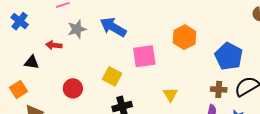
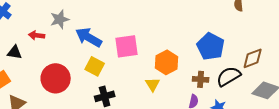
blue arrow: (113, 27) -> (89, 37), moved
orange hexagon: (184, 37) -> (167, 62), moved
red circle: (73, 88) -> (56, 78), size x1.5

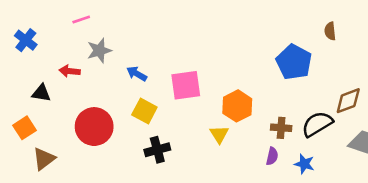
blue arrow: (89, 37) -> (137, 74), size x0.6
blue pentagon: (211, 46) -> (294, 62), moved

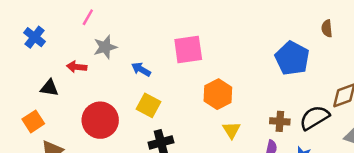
pink line: (81, 20) -> (88, 17), turned -42
pink square: (186, 85) -> (188, 50), moved
orange hexagon: (237, 106) -> (218, 94), moved
yellow triangle: (219, 134) -> (232, 130), moved

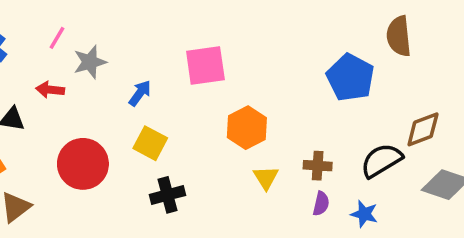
pink line: (88, 17) -> (57, 38), moved
brown semicircle: (327, 28) -> (399, 36), size x1.6
blue arrow: (141, 69) -> (140, 93), turned 96
brown cross: (280, 121) -> (318, 166), moved

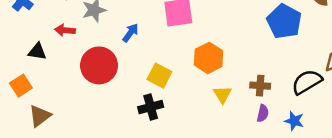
yellow square: (150, 143) -> (159, 76), moved
red circle: (83, 164) -> (99, 65), moved

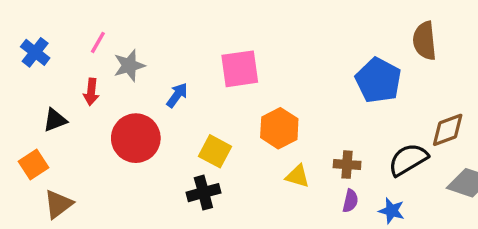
red arrow: (65, 30) -> (91, 92), turned -90
black triangle: (37, 52) -> (55, 120), turned -30
yellow triangle: (222, 94) -> (298, 176), turned -42

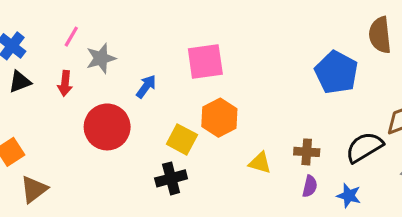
black triangle: (55, 120) -> (20, 82), moved
orange hexagon: (279, 128) -> (219, 118), moved

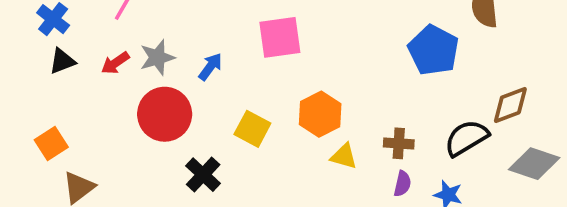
gray star: (101, 58) -> (157, 57), moved
red arrow: (65, 83) -> (115, 63), turned 50
orange hexagon: (219, 118) -> (320, 114), moved
black cross: (171, 178) -> (203, 175), moved, turned -32

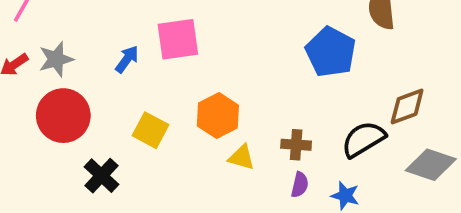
blue arrow: (210, 67) -> (127, 59), moved

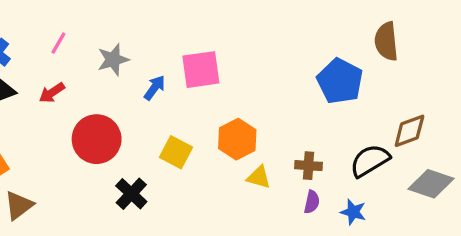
gray star: (56, 59) -> (113, 60), moved

